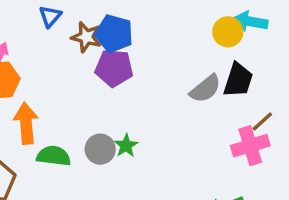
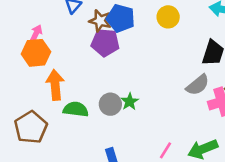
yellow circle: (228, 32) -> (168, 17), moved
purple pentagon: (114, 68) -> (105, 43), moved
gray semicircle: (205, 89) -> (198, 85), moved

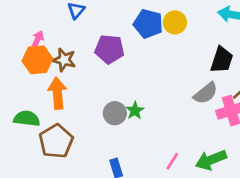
blue pentagon: (121, 18) -> (148, 24), moved
brown star: (100, 21) -> (64, 60), moved
green semicircle: (76, 109) -> (27, 119), moved
brown pentagon: (31, 127) -> (56, 141), moved

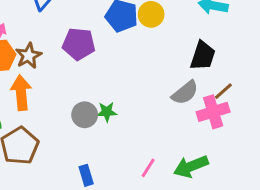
brown star: (64, 60) -> (29, 56), turned 30
green star: (135, 111) -> (107, 112), turned 30

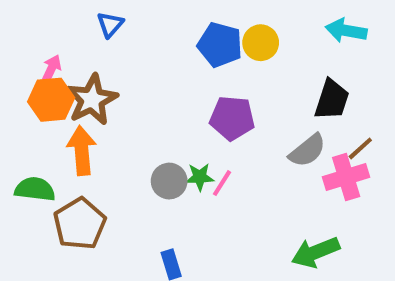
purple pentagon: (79, 44) -> (232, 118), moved
brown star: (29, 56) -> (92, 100), size x1.4
pink line: (148, 168) -> (222, 183), moved

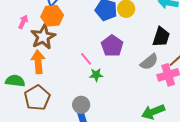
orange hexagon: (51, 100) -> (52, 16), moved
purple pentagon: (232, 118) -> (112, 46), turned 30
gray circle: (169, 181) -> (81, 105), moved
pink line: (222, 183) -> (86, 59), moved, turned -72

